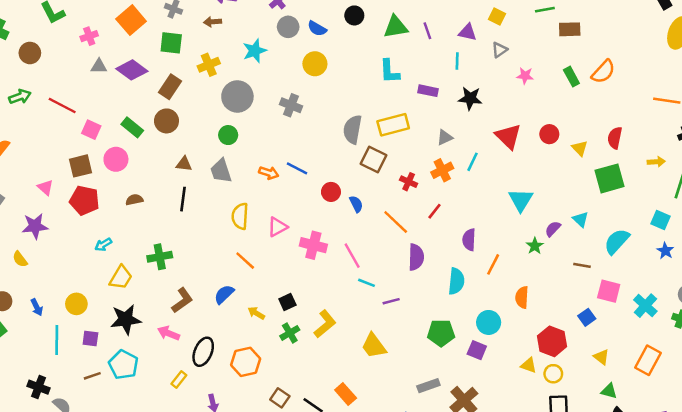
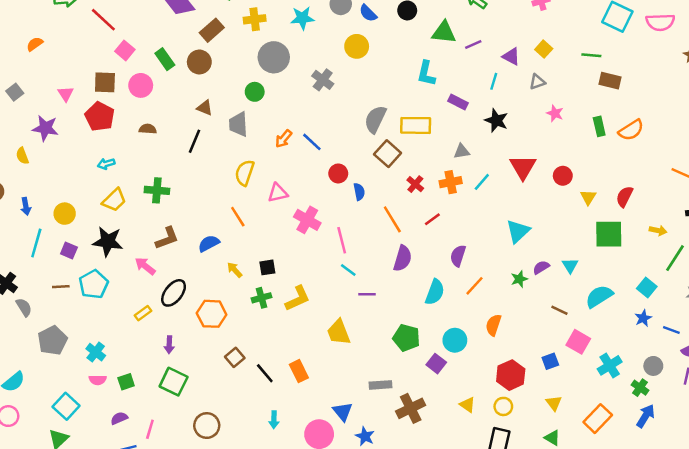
purple line: (427, 31) -> (473, 44), turned 70
orange arrow: (269, 173) -> (284, 139), turned 96
yellow triangle: (529, 365) -> (467, 405), moved

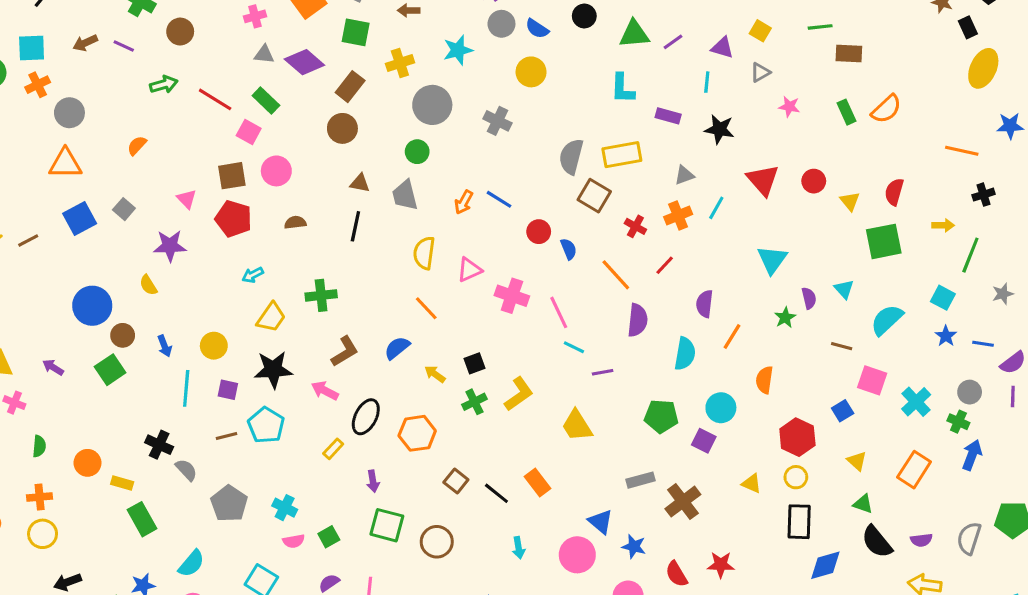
green rectangle: (165, 59) -> (266, 101), moved
purple semicircle: (541, 267) -> (809, 298), turned 119
brown circle: (207, 426) -> (437, 542), moved

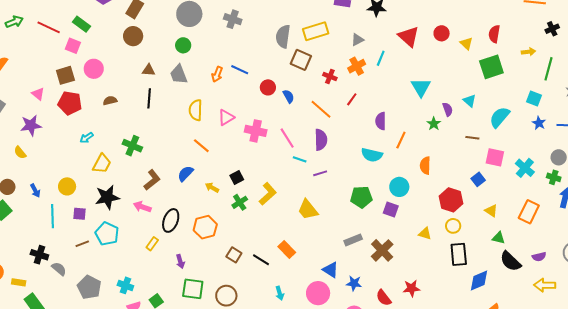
green cross: (321, 295) -> (132, 146), turned 36
purple semicircle: (638, 320) -> (321, 140), moved
cyan semicircle: (685, 354) -> (372, 155), turned 100

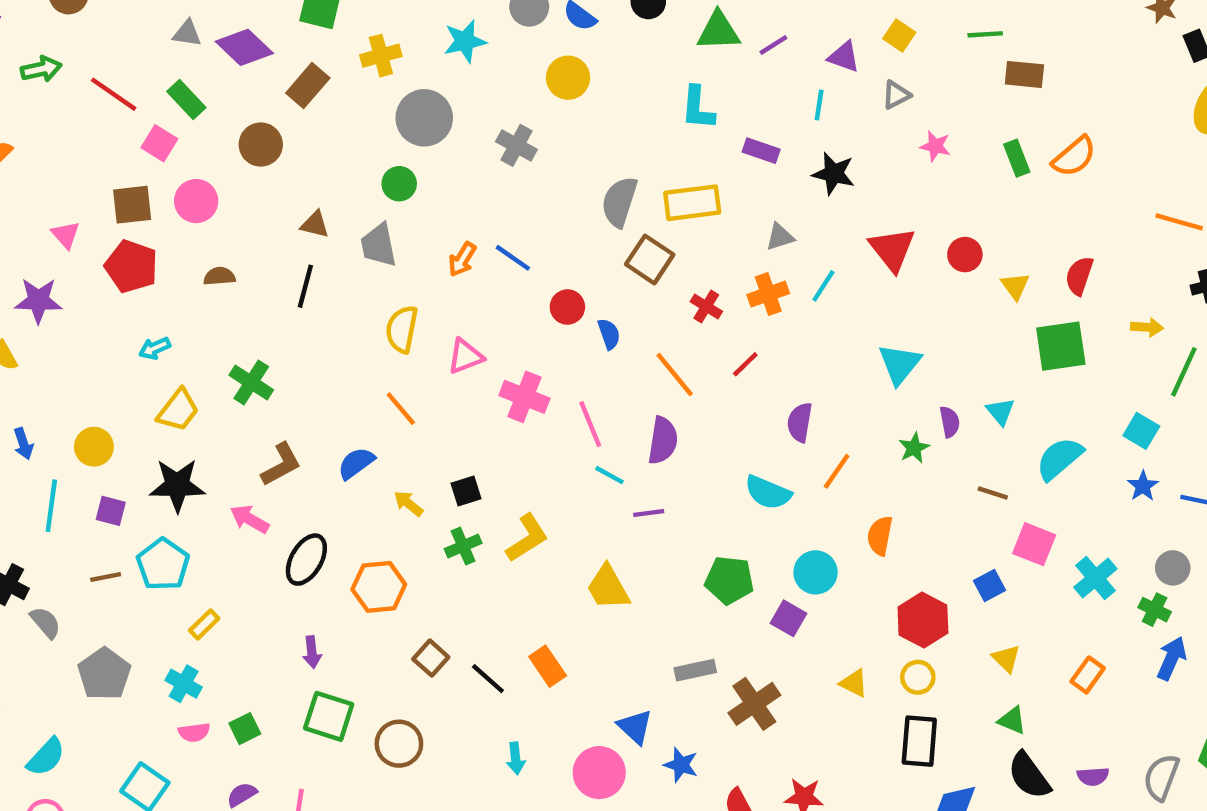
brown circle: (133, 36) -> (261, 145), moved
orange rectangle: (529, 212) -> (1088, 675), size x0.7
yellow rectangle: (152, 244) -> (204, 624), moved

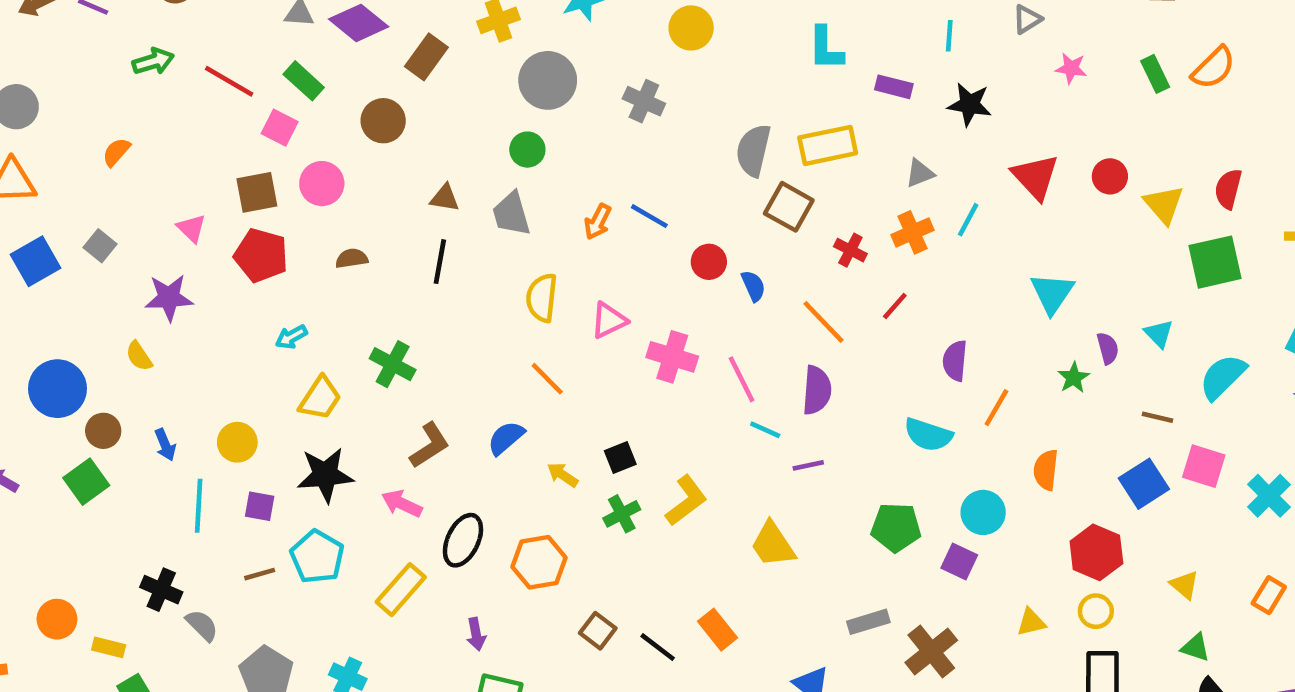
yellow triangle: (1015, 286) -> (1164, 204), size x1.4
blue square: (990, 586) -> (1144, 484), moved, size x1.5
yellow rectangle: (204, 624) -> (401, 590), moved, size x1.6
yellow triangle: (854, 683) -> (1031, 622), turned -36

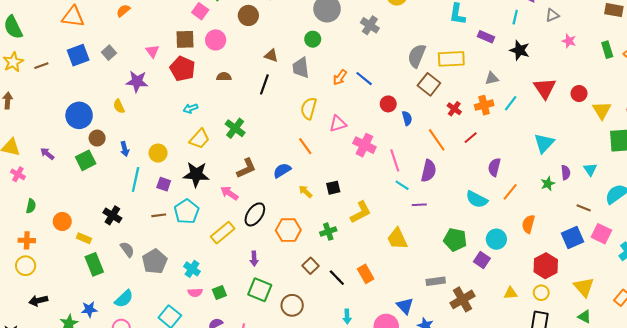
green cross: (622, 514) -> (328, 232), moved
yellow triangle: (1184, 585) -> (584, 287), size x1.5
gray semicircle: (202, 625) -> (127, 249), moved

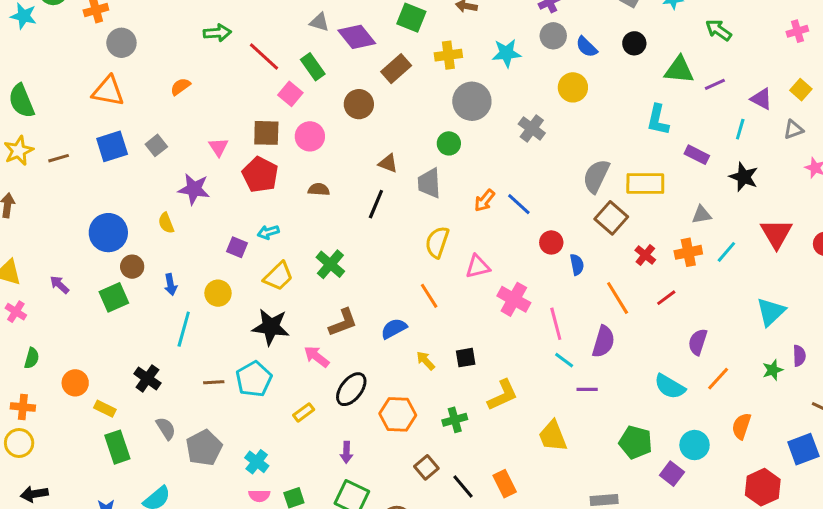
purple square: (164, 184) -> (237, 247), moved
yellow rectangle: (223, 233) -> (304, 412), size x0.6

